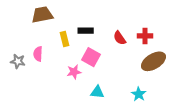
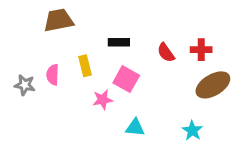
yellow rectangle: (64, 39) -> (85, 66), moved

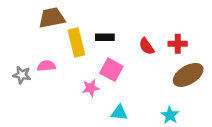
yellow rectangle: (85, 66) -> (76, 42), moved, size x1.5
pink semicircle: (53, 75) -> (47, 66), turned 84

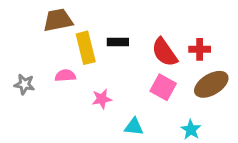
red semicircle: (147, 46) -> (165, 52), size x1.5
pink semicircle: (47, 66) -> (65, 76), moved
pink square: (111, 70) -> (163, 87), moved

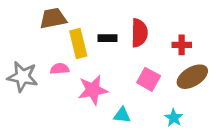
red semicircle: (165, 52) -> (139, 33), moved, turned -144
gray star: (24, 84) -> (23, 77), size x1.6
pink star: (102, 99) -> (93, 90), size x1.6

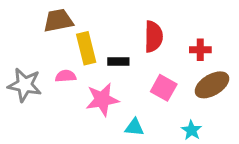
black rectangle: (107, 38) -> (118, 61), moved

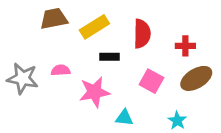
yellow rectangle: (86, 48) -> (94, 27), moved, turned 72

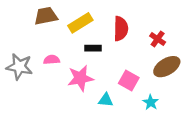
red cross: (185, 46) -> (158, 39), turned 35
pink square: (151, 81) -> (129, 80), moved

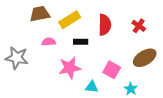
red cross: (158, 39) -> (139, 26), moved
pink semicircle: (52, 60) -> (49, 42), moved

